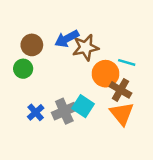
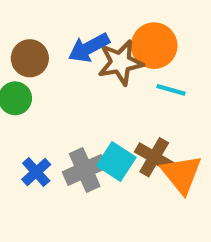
cyan line: (127, 62) -> (171, 90), moved
orange circle: (106, 74) -> (154, 46), moved
brown cross: (120, 90) -> (154, 157), moved

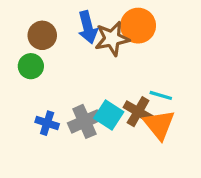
blue arrow: (89, 48) -> (88, 27), turned -76
cyan line: (171, 90) -> (161, 95), moved
blue cross: (36, 172) -> (47, 123), turned -30

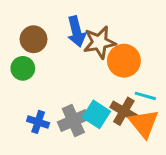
orange circle: (138, 26) -> (124, 61), moved

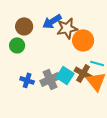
blue arrow: (76, 32) -> (52, 21), turned 72

